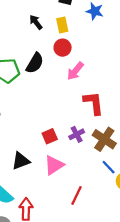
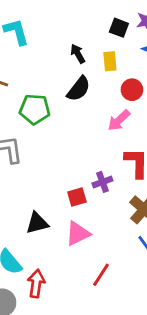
red circle: (63, 48) -> (132, 90), moved
black semicircle: (35, 63) -> (79, 89), moved
purple cross: (77, 134) -> (102, 182), moved

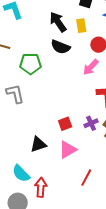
black arrow: (78, 54) -> (58, 22), size x1.5
black semicircle: (79, 89) -> (60, 47), turned 78
purple cross: (102, 182) -> (91, 123), moved

